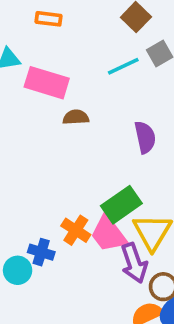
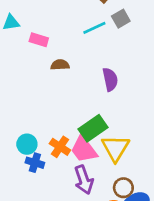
pink rectangle: (47, 83) -> (39, 40), size x0.6
purple arrow: (134, 263) -> (84, 180), moved
cyan circle: (18, 270) -> (27, 144), moved

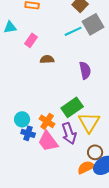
gray square: (121, 19) -> (93, 24), size x1.5
pink rectangle: (39, 40) -> (31, 40), turned -72
pink trapezoid: (84, 149) -> (48, 141), moved
purple arrow: (84, 180) -> (69, 133), moved

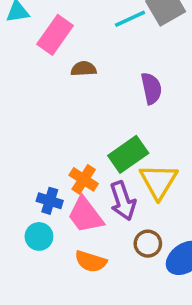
pink rectangle: (31, 40) -> (55, 35), size x1.5
cyan circle: (22, 119) -> (39, 236), moved
brown circle: (95, 152) -> (148, 244), moved
orange semicircle: (86, 167) -> (91, 261), moved, turned -138

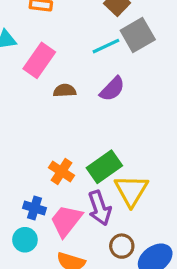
purple semicircle: (151, 88) -> (112, 89), moved, turned 56
orange cross: (84, 179) -> (61, 171), moved
pink trapezoid: (85, 215) -> (66, 221), turned 75

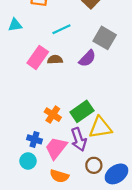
gray square: (138, 35) -> (105, 38), moved, turned -30
cyan line: (106, 46) -> (61, 29), moved
pink rectangle: (39, 60) -> (38, 57), moved
yellow triangle: (131, 191) -> (100, 128), turned 50

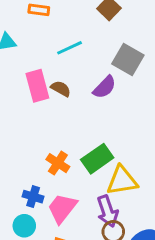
pink rectangle: (38, 57) -> (37, 86), turned -50
brown semicircle: (55, 60) -> (61, 89), turned 32
purple arrow: (79, 139) -> (107, 211), moved

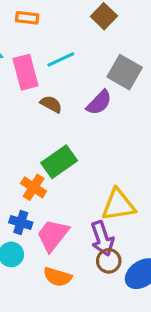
pink rectangle: (37, 86) -> (26, 72), moved
green rectangle: (97, 159) -> (59, 162), moved
orange cross: (58, 163) -> (34, 187), moved

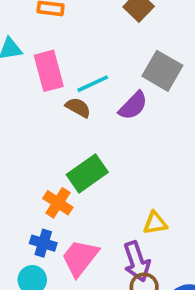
cyan line: (61, 59) -> (93, 84), moved
yellow triangle: (118, 205) -> (155, 223), size x0.6

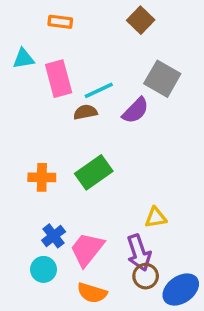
brown semicircle: (78, 107) -> (85, 112), turned -40
orange cross: (58, 203) -> (42, 177), moved, turned -32
blue cross: (43, 243) -> (54, 236), turned 35

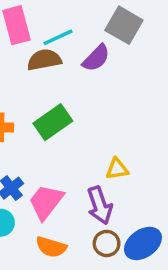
brown semicircle: (85, 112) -> (44, 60), size x1.4
brown circle: (146, 276) -> (107, 243), moved

